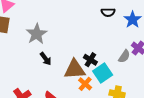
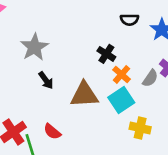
black cross: (90, 60) -> (106, 54), moved
orange cross: (85, 84) -> (121, 74), moved

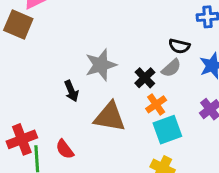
gray star: (34, 47) -> (101, 65), moved
gray semicircle: (150, 78) -> (171, 68), moved
cyan square: (121, 100) -> (167, 130), moved

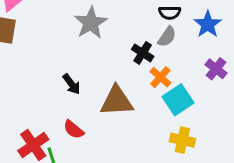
gray star: (101, 65) -> (91, 23), moved
red semicircle: (65, 149) -> (74, 130), moved

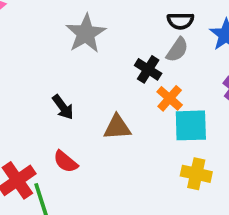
cyan square: (178, 100) -> (191, 125), turned 32
brown triangle: (117, 101) -> (117, 127), size x0.7

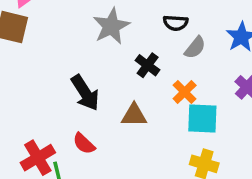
black semicircle: (180, 21) -> (176, 23), moved
black cross: (148, 69) -> (148, 65), moved
black arrow: (63, 107) -> (85, 93), size x1.5

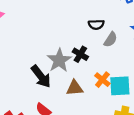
gray star: (111, 26) -> (59, 60), moved
orange cross: (185, 92) -> (102, 80), moved

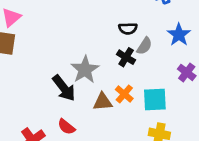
black cross: (80, 54) -> (126, 57), moved
orange cross: (102, 80) -> (124, 94), moved

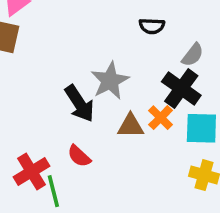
black semicircle: (128, 29) -> (152, 26), moved
black cross: (126, 57) -> (181, 88), moved, size x1.5

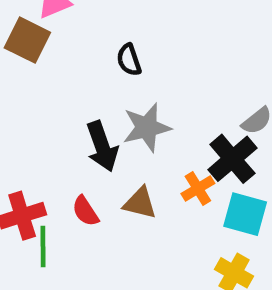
black semicircle: (152, 26) -> (129, 60), moved, turned 55
brown triangle: (131, 126) -> (140, 203), moved

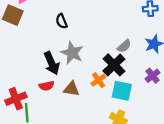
gray star: (147, 127) -> (72, 53), turned -30
red semicircle: (85, 211) -> (46, 86), moved, turned -64

